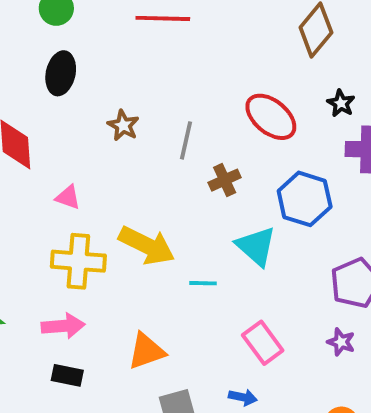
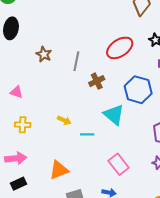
red ellipse: (271, 117) -> (120, 48), turned -72
yellow arrow: (147, 245) -> (64, 120), moved, size x0.5
yellow cross: (78, 261) -> (23, 125), size x0.6
black rectangle: (67, 375) -> (18, 184), turned -35

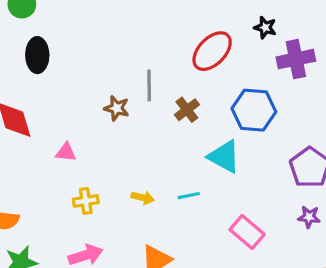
brown star: (44, 54) -> (117, 108), moved
yellow arrow: (64, 120) -> (143, 198), moved

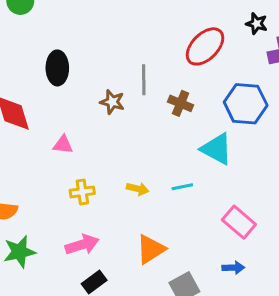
black ellipse: (37, 55) -> (57, 68), moved
brown cross: (187, 110) -> (181, 103), turned -30

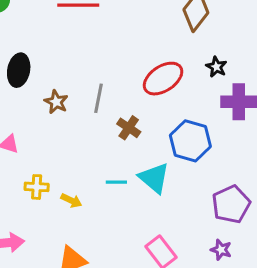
brown star: (112, 102) -> (56, 102), moved
cyan line: (182, 187) -> (116, 182), moved
yellow cross: (82, 192) -> (37, 187), moved

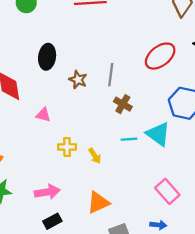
brown cross: (129, 128) -> (123, 104), moved
yellow arrow: (71, 200) -> (95, 156), turned 35

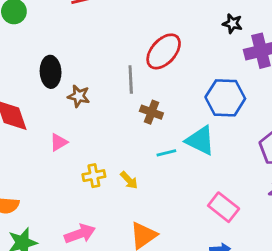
red ellipse: (160, 56) -> (164, 51), moved
brown star: (78, 80) -> (79, 96), moved
pink triangle: (43, 115) -> (59, 142), turned -35

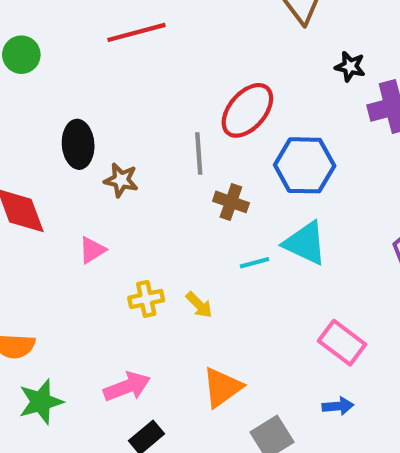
blue hexagon: (225, 98) -> (305, 165), moved

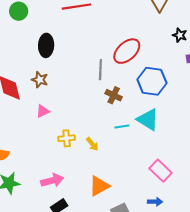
black ellipse: (78, 144) -> (46, 45), moved
brown star: (121, 180) -> (40, 80), moved

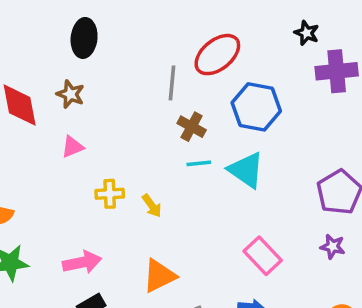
cyan line: (122, 126) -> (199, 163), moved

